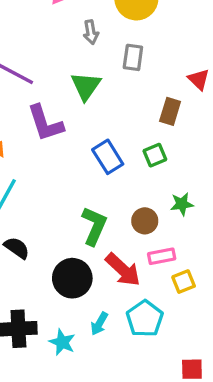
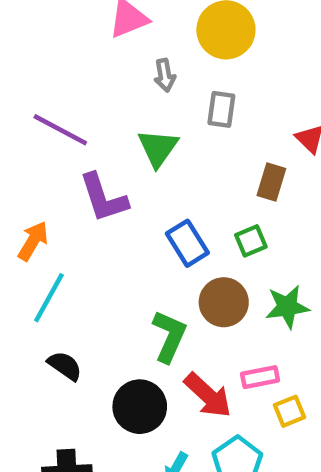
green star: (182, 204) -> (287, 307), size x1.4
brown circle: (145, 221) -> (224, 302), moved, size x1.4

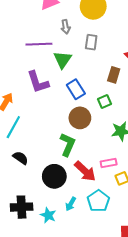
purple line: (60, 130) -> (39, 44), moved, turned -30
blue rectangle: (187, 243) -> (76, 89), moved
brown circle: (224, 302) -> (80, 118), moved

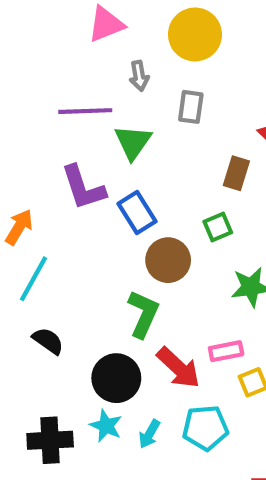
blue rectangle: (76, 89) -> (137, 213), moved
cyan pentagon: (98, 201) -> (205, 428), turned 30
cyan star: (48, 215) -> (106, 426), moved

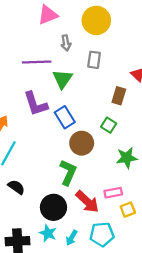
green square: (218, 227) -> (109, 125), turned -35

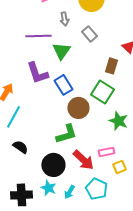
gray rectangle: (94, 60) -> (89, 34), turned -49
green square: (109, 125) -> (102, 92), size x1.6
green star: (127, 158) -> (118, 121), turned 30
green L-shape: (68, 172) -> (66, 134), turned 50
cyan pentagon: (102, 234) -> (96, 189), turned 30

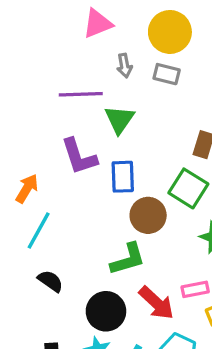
gray rectangle: (89, 34) -> (167, 74), moved, turned -35
blue rectangle: (63, 85) -> (123, 177), turned 30

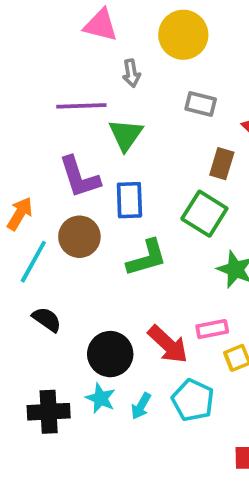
pink triangle: (98, 24) -> (101, 25), turned 36
gray rectangle: (167, 74) -> (201, 104), moved
brown circle: (148, 215) -> (79, 237), moved
green L-shape: (128, 259) -> (147, 258), moved

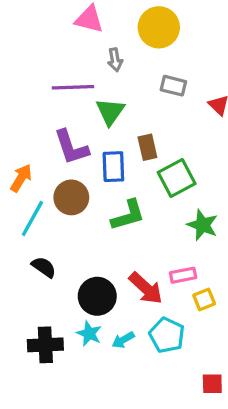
brown rectangle: (222, 164) -> (147, 147), moved, turned -30
green square: (204, 214) -> (177, 178), turned 30
cyan arrow: (141, 406) -> (123, 340), turned 30

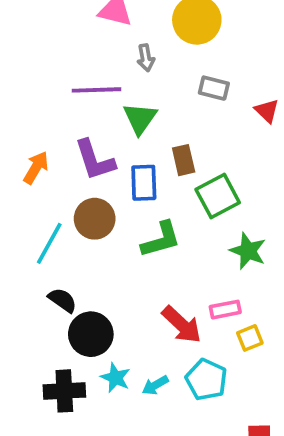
orange arrow: (21, 178) -> (36, 168), moved
black circle: (97, 296) -> (91, 334), moved

